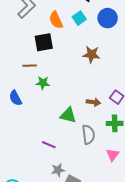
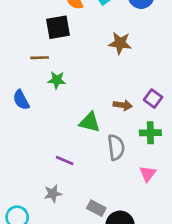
gray star: (58, 170) -> (53, 194), moved

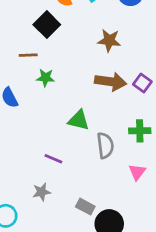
black square: (58, 27) -> (47, 25), turned -35
purple square: (153, 99) -> (142, 83), moved
brown arrow: (123, 105) -> (111, 82), moved, size x1.6

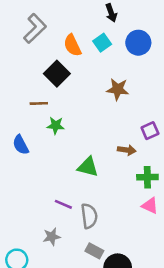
brown arrow: (111, 82) -> (127, 150), moved, size x0.6
purple square: (142, 83) -> (150, 131), turned 30
gray semicircle: (105, 145) -> (89, 216), moved
pink triangle: (137, 172) -> (150, 206), moved, turned -42

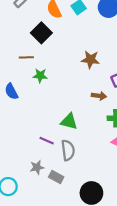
brown star: (118, 89) -> (90, 59), moved
green triangle: (88, 167) -> (69, 121), moved
gray rectangle: (94, 251) -> (56, 177), moved

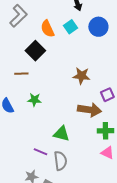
green star: (40, 76) -> (34, 100), moved
brown arrow: (99, 96) -> (89, 110), size x1.6

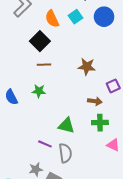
brown line: (21, 74) -> (44, 65), moved
brown arrow: (89, 110) -> (95, 101), size x0.6
green cross: (105, 131) -> (100, 123), moved

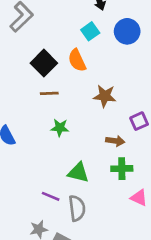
orange semicircle: (52, 19) -> (77, 60), moved
green star: (39, 91) -> (60, 128), moved

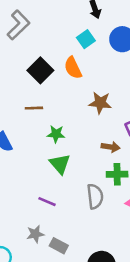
brown line: (49, 93) -> (34, 108), moved
green triangle: (78, 173) -> (60, 164), moved, turned 35
gray semicircle: (77, 208) -> (95, 196), moved

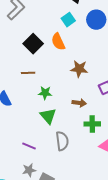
brown arrow: (111, 147) -> (79, 103), moved
gray semicircle: (95, 196) -> (62, 141), moved
purple line: (47, 202) -> (29, 146), moved

